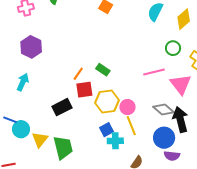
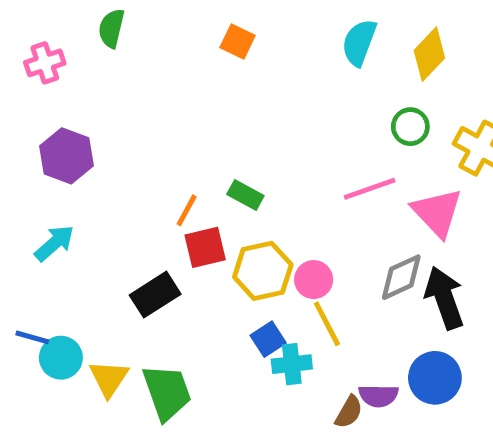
cyan arrow: (23, 82) -> (54, 243), turned 30
gray diamond: (163, 109) -> (401, 277), turned -60
blue circle: (164, 138) -> (435, 378), moved
purple semicircle: (172, 156) -> (378, 396), moved

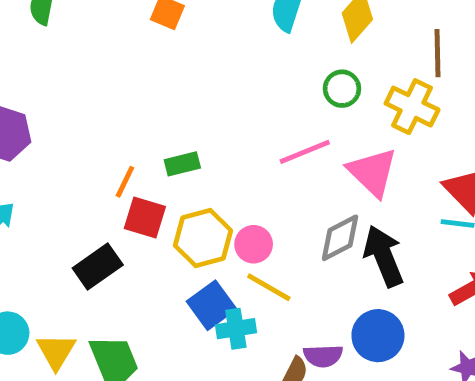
green rectangle: (245, 195) -> (182, 164), turned -40
red square: (205, 247) -> (145, 217), turned 33
yellow line: (327, 324) -> (269, 287), turned -30
blue square: (268, 339) -> (211, 305), size x1.4

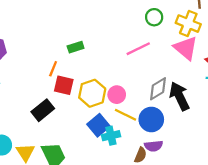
green rectangle: (182, 164) -> (76, 47), moved
pink triangle: (372, 172) -> (186, 48), moved
blue circle: (378, 336) -> (151, 119), moved

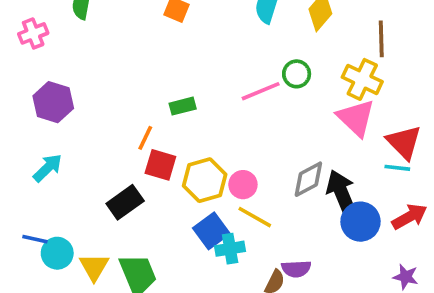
green circle: (154, 17) -> (297, 74), moved
pink line: (138, 49) -> (261, 91), moved
blue circle: (151, 119) -> (361, 222), moved

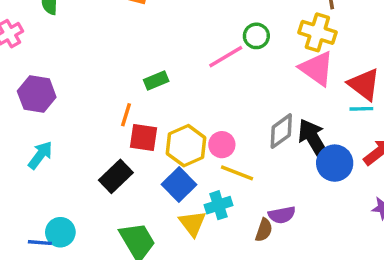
blue square: (211, 231) -> (179, 185), moved
blue line: (35, 239) -> (40, 243), moved
yellow triangle: (94, 267) -> (192, 223), moved

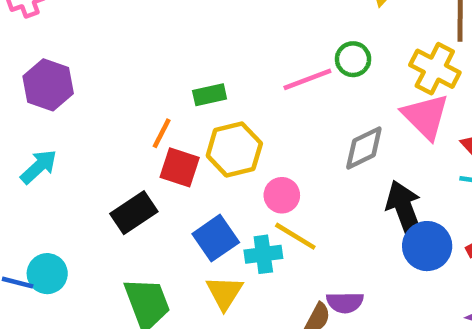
gray diamond: (281, 131) -> (364, 148), moved
yellow hexagon: (186, 146) -> (234, 150), moved
cyan cross: (219, 205) -> (263, 254), moved

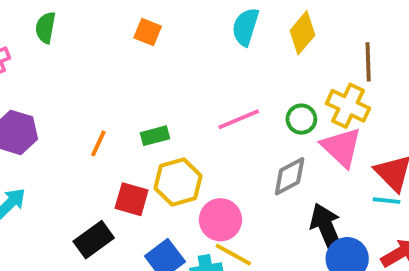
green circle: (353, 59) -> (301, 119), moved
orange line: (162, 133) -> (98, 143), moved
pink circle: (282, 195) -> (220, 220), size x1.4

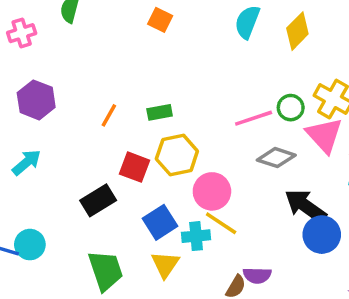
pink line: (239, 119) -> (254, 118), moved
gray diamond: (290, 176) -> (276, 158), turned 42
black arrow: (327, 228) -> (306, 206), turned -36

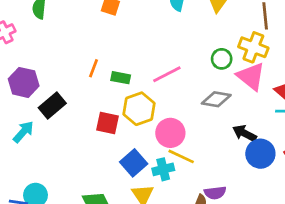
green rectangle: (160, 112) -> (121, 78), turned 30
orange line: (109, 115) -> (94, 68), moved
pink line: (254, 118) -> (167, 74), moved
black rectangle: (98, 200) -> (52, 106), moved
black arrow: (306, 206) -> (245, 133), size x0.7

